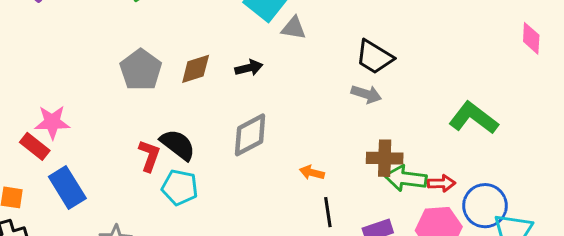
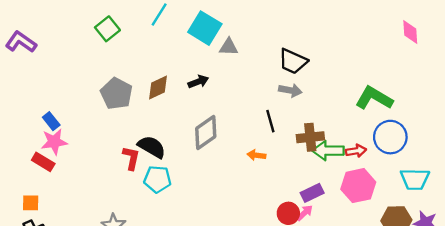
blue rectangle: (67, 187) -> (51, 121), moved, size x0.6
blue circle: (485, 206) -> (390, 137), moved
black line: (328, 212) -> (270, 121), moved

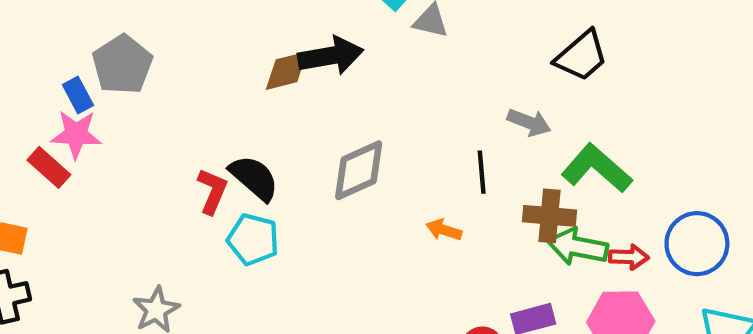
black trapezoid: (293, 61) -> (581, 56), moved, turned -76
black arrow: (198, 82) -> (331, 56), moved, size x1.6
gray pentagon: (116, 93) -> (122, 65), moved
green L-shape: (374, 98) -> (597, 168), moved

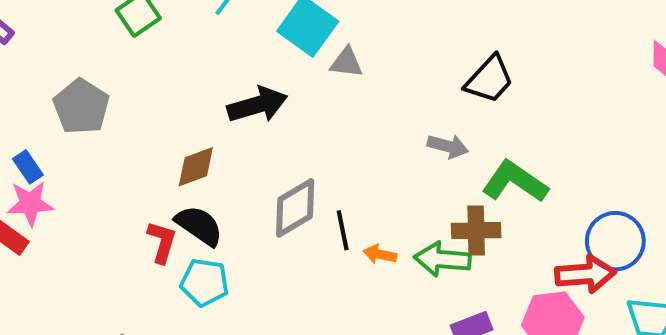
gray pentagon: (122, 65) -> (81, 107), moved
brown diamond: (286, 71) -> (196, 167), moved
black line: (482, 172) -> (343, 230), moved
green arrow: (578, 247) -> (442, 259), moved
red arrow: (629, 257) -> (585, 274), moved, size x1.6

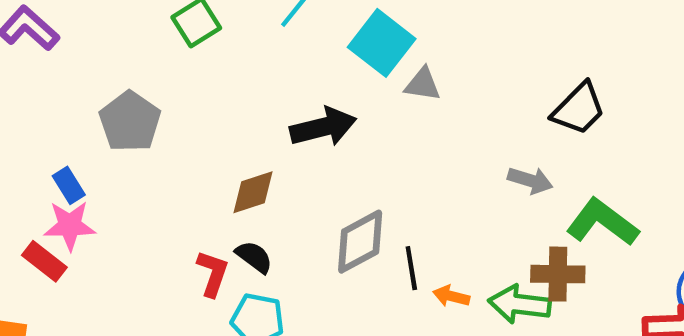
black semicircle: (199, 226) -> (254, 257), size x0.7

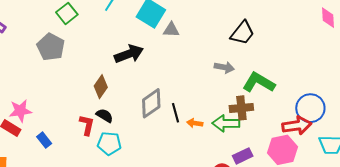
gray pentagon: (130, 122) -> (51, 47), moved
blue rectangle: (69, 185) -> (44, 140), moved
brown diamond: (253, 192) -> (101, 87), turned -30

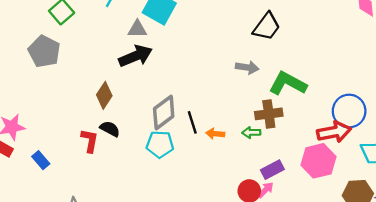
gray triangle: (171, 30) -> (137, 29), moved
green arrow: (226, 123) -> (251, 133), size x0.6
cyan pentagon: (109, 143) -> (160, 144), moved

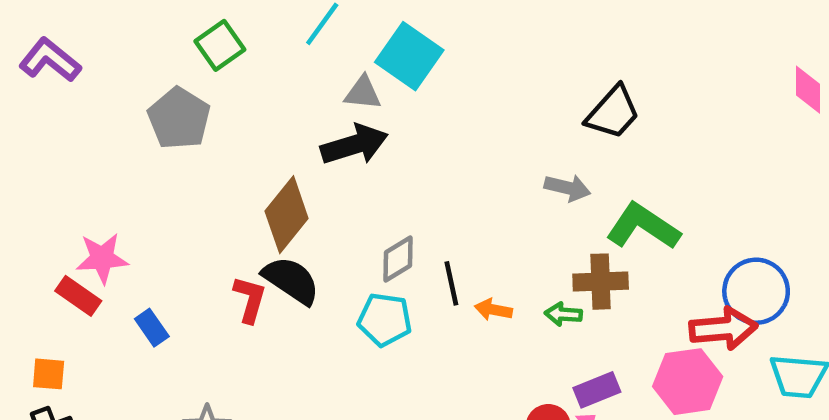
brown diamond: (104, 95) -> (287, 215), size x1.4
gray diamond: (164, 113) -> (398, 259), size x0.7
black semicircle: (110, 129) -> (291, 280), size x1.5

